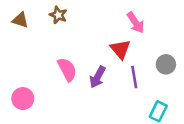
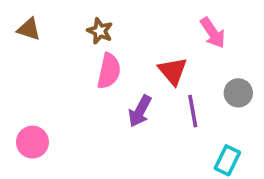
brown star: (58, 15) -> (100, 31), moved
pink arrow: (136, 23) -> (213, 33), moved
pink semicircle: (67, 69) -> (109, 71), moved, turned 40

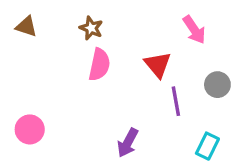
purple arrow: (140, 111) -> (128, 143), moved

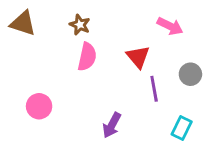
brown triangle: (26, 26) -> (23, 23), size x1.4
pink arrow: (194, 30) -> (170, 26), turned -30
pink circle: (30, 129) -> (39, 106), moved

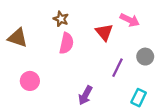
brown triangle: (23, 23) -> (18, 38), moved
red triangle: (138, 57) -> (104, 32), moved
purple line: (154, 89) -> (117, 68), turned 36

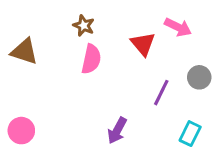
pink circle: (30, 81) -> (21, 131), moved

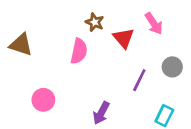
brown star: (84, 26) -> (95, 22), moved
pink arrow: (178, 27) -> (154, 24), turned 30
pink circle: (21, 131) -> (43, 100), moved

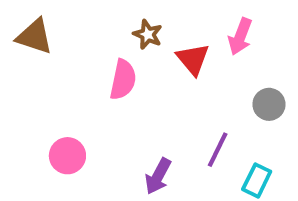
pink arrow: (154, 24) -> (240, 36), turned 55
brown triangle: (21, 45) -> (35, 36), moved
purple line: (139, 80) -> (218, 150), moved

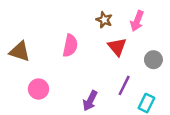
brown star: (148, 34) -> (104, 20), moved
brown triangle: (35, 36) -> (20, 51), moved
red triangle: (193, 59) -> (117, 47), moved

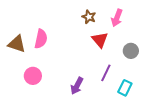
pink semicircle: (70, 46) -> (41, 39), moved

